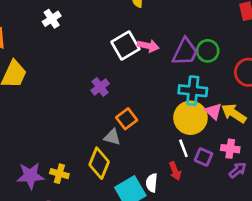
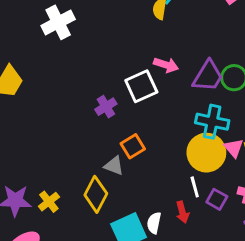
white cross: (52, 19) -> (58, 22), size x1.5
white square: (125, 46) -> (141, 86), moved
yellow cross: (59, 174) -> (49, 202), turned 30

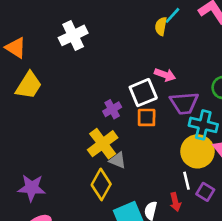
purple trapezoid: (208, 76) -> (184, 103), moved, turned 52
orange square: (133, 146) -> (147, 117), moved, turned 30
yellow cross: (49, 202) -> (103, 144), moved, size x1.6

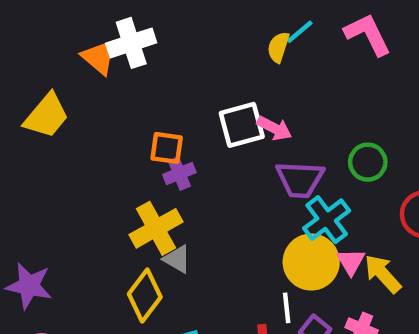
orange triangle: (16, 48) -> (99, 57), moved
white square: (143, 93) -> (242, 125), moved
orange square: (147, 117) -> (167, 148), moved
cyan cross: (203, 125) -> (327, 220), turned 32

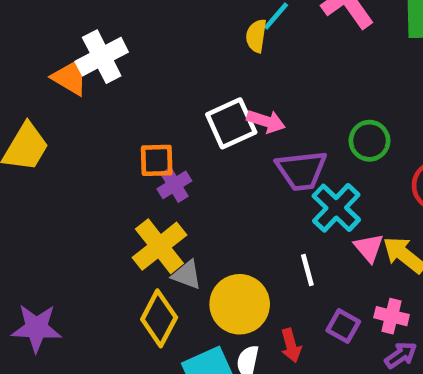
yellow circle: (311, 262) -> (240, 304), moved
white line: (287, 308) -> (307, 270), moved

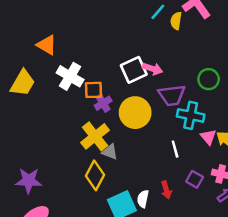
yellow semicircle: (256, 36) -> (176, 21), moved
white cross: (102, 57) -> (70, 76), moved, turned -32
cyan cross: (336, 208) -> (191, 115), turned -32
yellow circle: (240, 304) -> (135, 113), moved

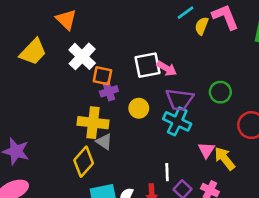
yellow circle: (135, 113) -> (139, 108), size x0.6
cyan cross: (191, 115) -> (177, 121), moved
yellow cross: (95, 136) -> (93, 123), turned 32
white line: (175, 149) -> (167, 172), moved

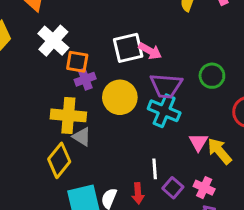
yellow circle: (139, 108) -> (120, 97), size x1.5

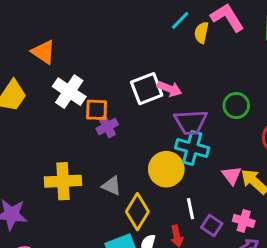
yellow circle: (120, 97) -> (166, 169), moved
yellow cross: (68, 115) -> (63, 181), moved
yellow diamond: (59, 160) -> (137, 212), moved

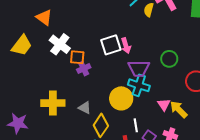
pink arrow: (169, 89) -> (126, 46), turned 49

